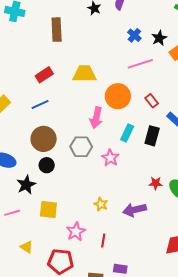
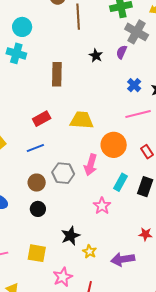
brown circle: (44, 139) -> (37, 183), size x0.7
gray hexagon: (81, 147) -> (63, 173), moved
black star: (26, 185) -> (71, 236), moved

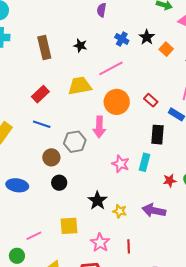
black star: (96, 56) -> (80, 46), moved
pink line: (138, 114) -> (111, 68), moved
blue line: (35, 148) -> (42, 124), turned 54
cyan rectangle: (120, 182) -> (144, 162), moved
purple arrow: (123, 259) -> (154, 210), turned 35

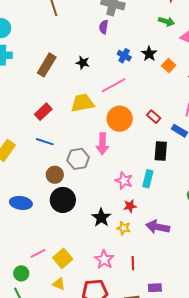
brown rectangle: (44, 48) -> (47, 65), turned 45
red star: (170, 181) -> (130, 206), moved
black circle: (59, 183) -> (63, 200), size x1.6
yellow square: (69, 226) -> (63, 258), moved, turned -36

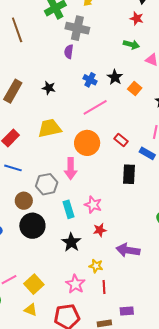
pink line: (114, 85) -> (95, 107), moved
cyan rectangle: (148, 179) -> (68, 209), moved, turned -30
yellow star: (124, 228) -> (96, 266), moved

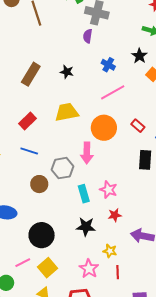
black star: (115, 77) -> (139, 56), moved
black circle: (32, 226) -> (42, 235), moved
black star: (71, 242) -> (86, 227), turned -30

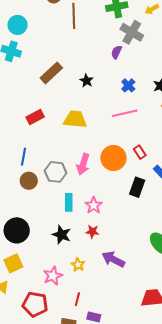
orange circle: (104, 128) -> (113, 158), moved
blue line: (29, 151) -> (24, 157), moved, turned 66
red line: (118, 272) -> (77, 299), moved

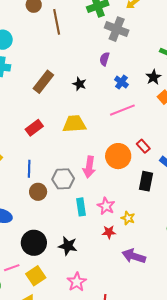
purple semicircle: (116, 52) -> (105, 59), moved
black star: (62, 235) -> (68, 246), moved
yellow star: (78, 265) -> (128, 218), moved

